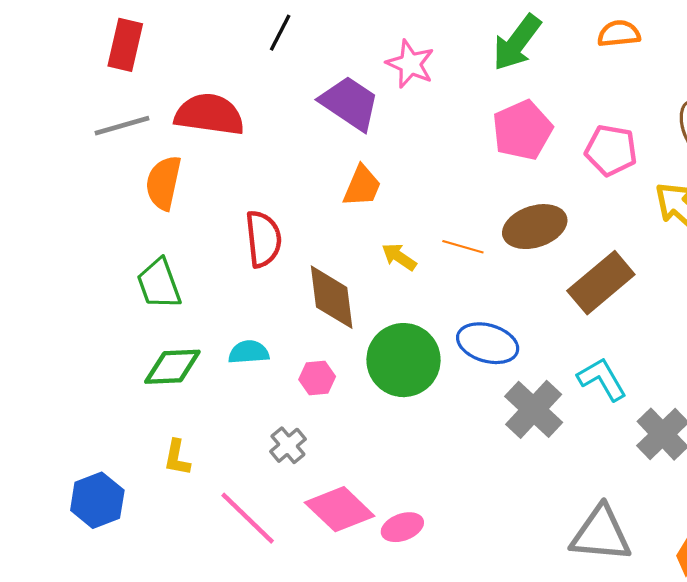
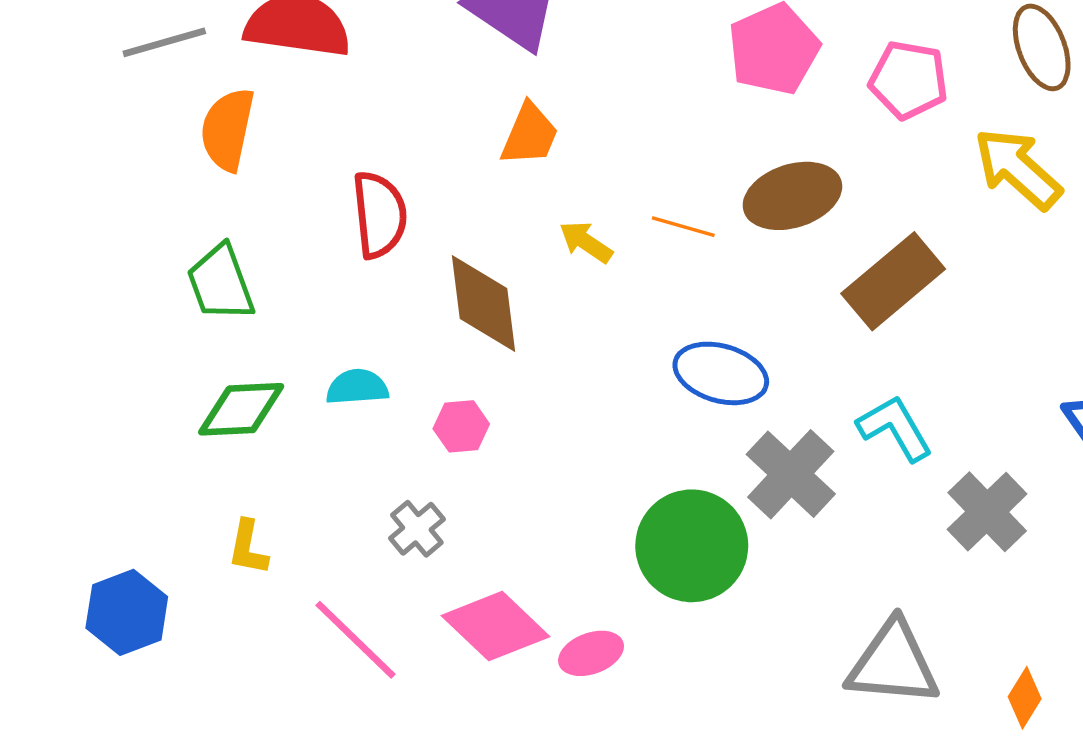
green circle: (403, 360) -> (692, 546), moved

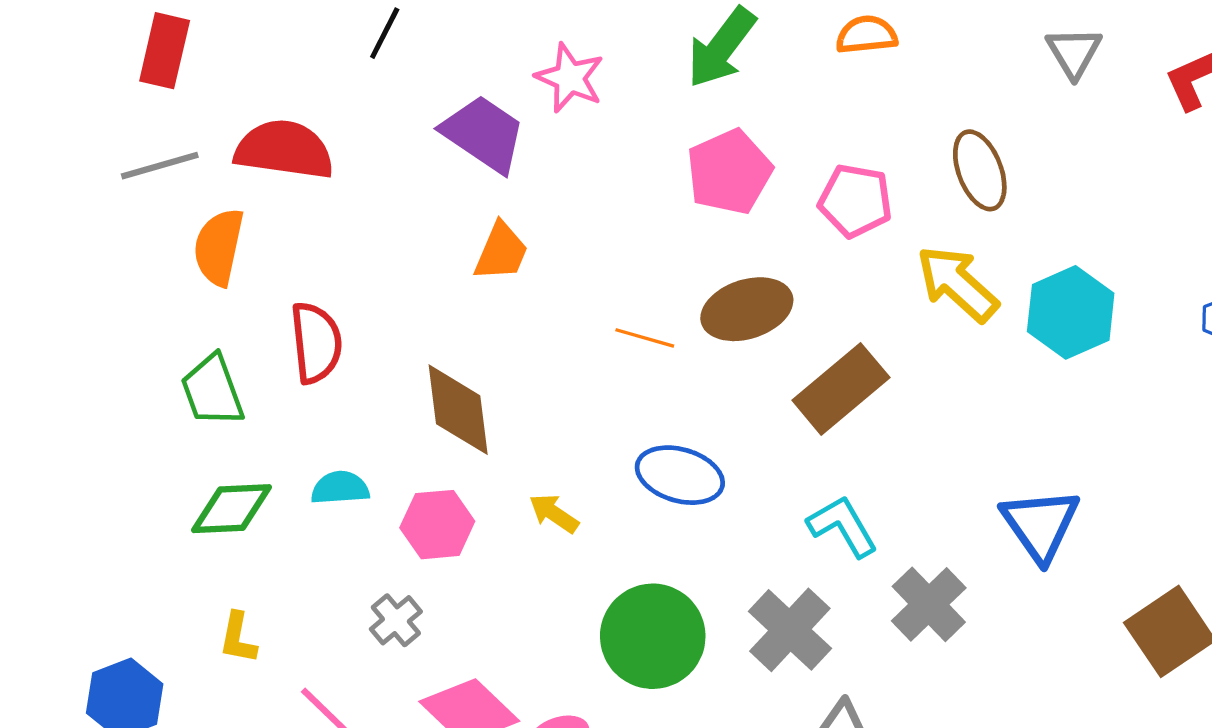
red semicircle: (379, 215) -> (316, 343), moved
yellow arrow: (586, 242) -> (554, 513), moved
pink hexagon: (461, 426) -> (437, 525), size x1.4
gray cross: (791, 474) -> (790, 630), moved

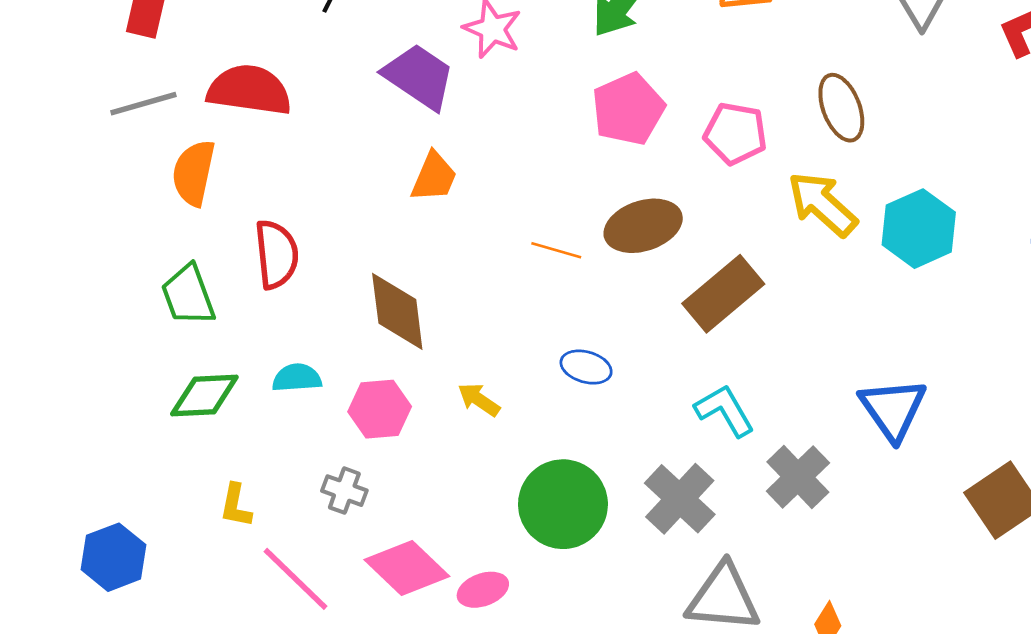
blue ellipse: (680, 475) -> (586, 367), size x0.7
gray cross: (396, 620) -> (344, 491), turned -30
yellow L-shape: (238, 638) -> (236, 506), moved

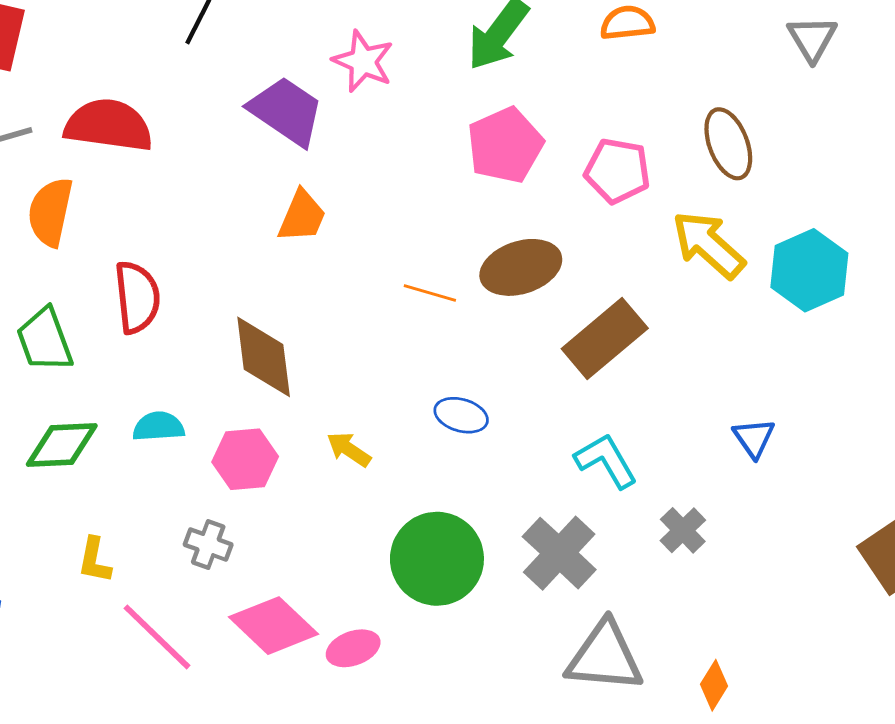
blue triangle: (893, 409) -> (754, 438), moved, size x0.6
gray cross: (798, 477) -> (683, 530), size x0.7

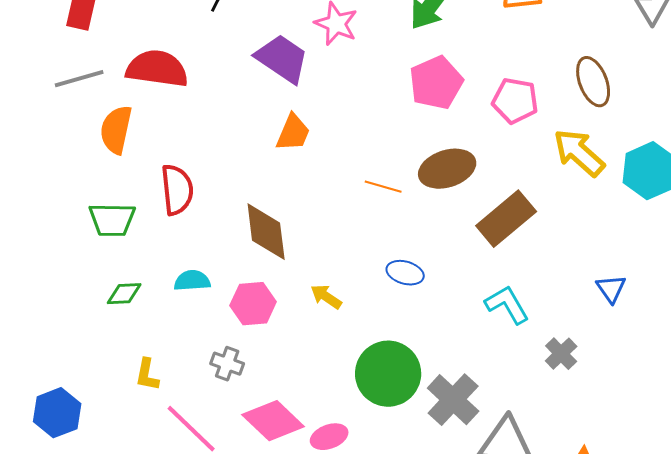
green trapezoid: (45, 340) -> (112, 220), turned -69
green diamond: (62, 445) -> (124, 294), size x0.7
gray cross: (559, 553) -> (453, 400), moved

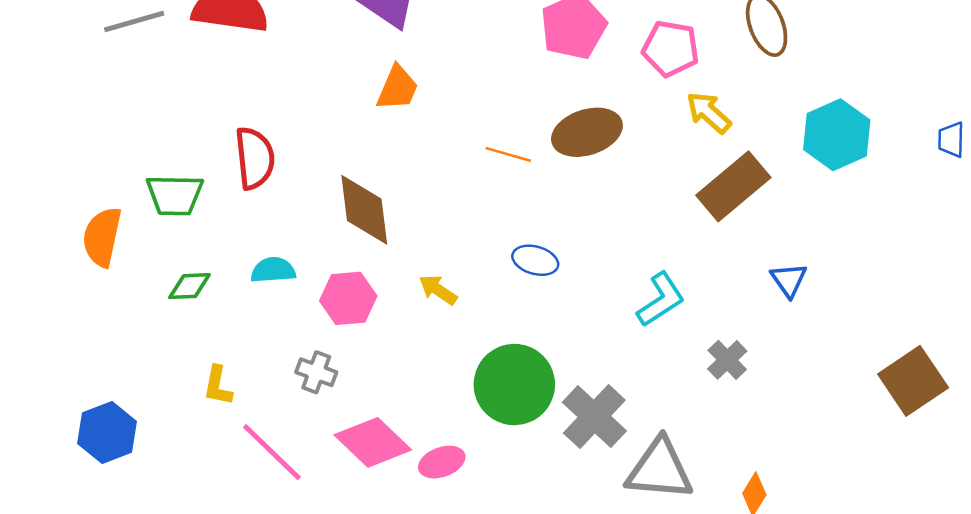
orange semicircle: (116, 130) -> (102, 237), moved
yellow arrow: (579, 153) -> (709, 113), moved, size x0.7
brown rectangle: (506, 219) -> (733, 186), moved
cyan L-shape: (507, 305) -> (661, 300), turned 87

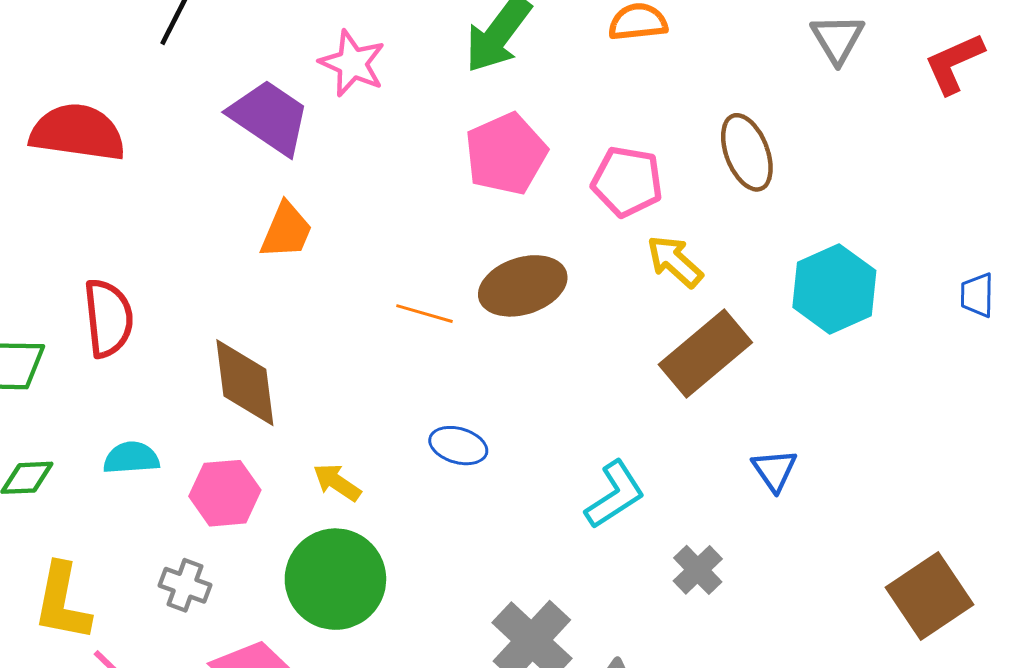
green circle: (514, 385) -> (335, 579), moved
yellow L-shape: (218, 386) -> (62, 602), size x1.6

